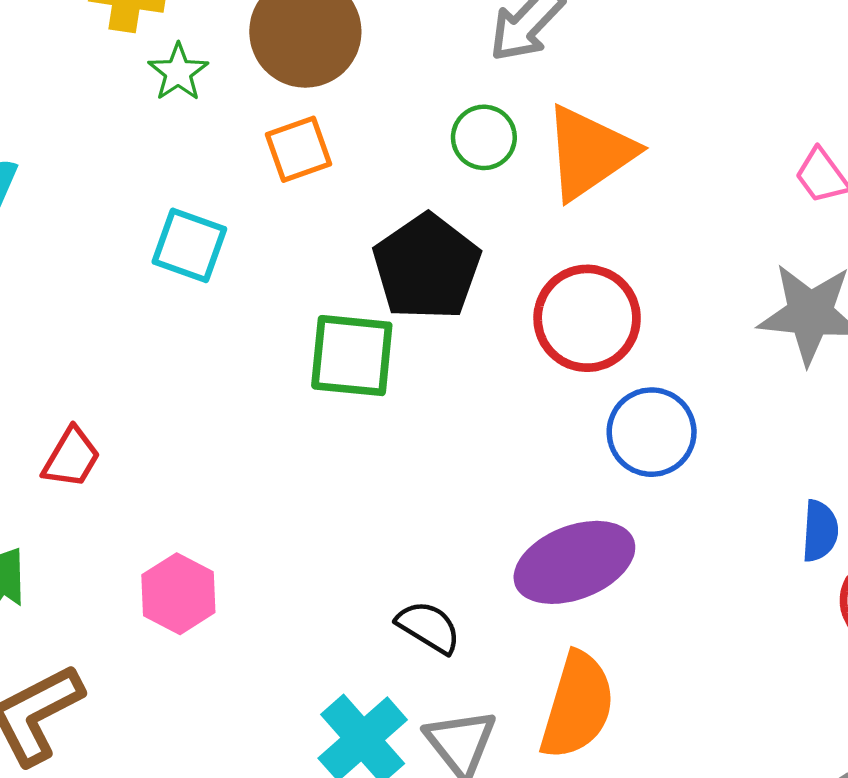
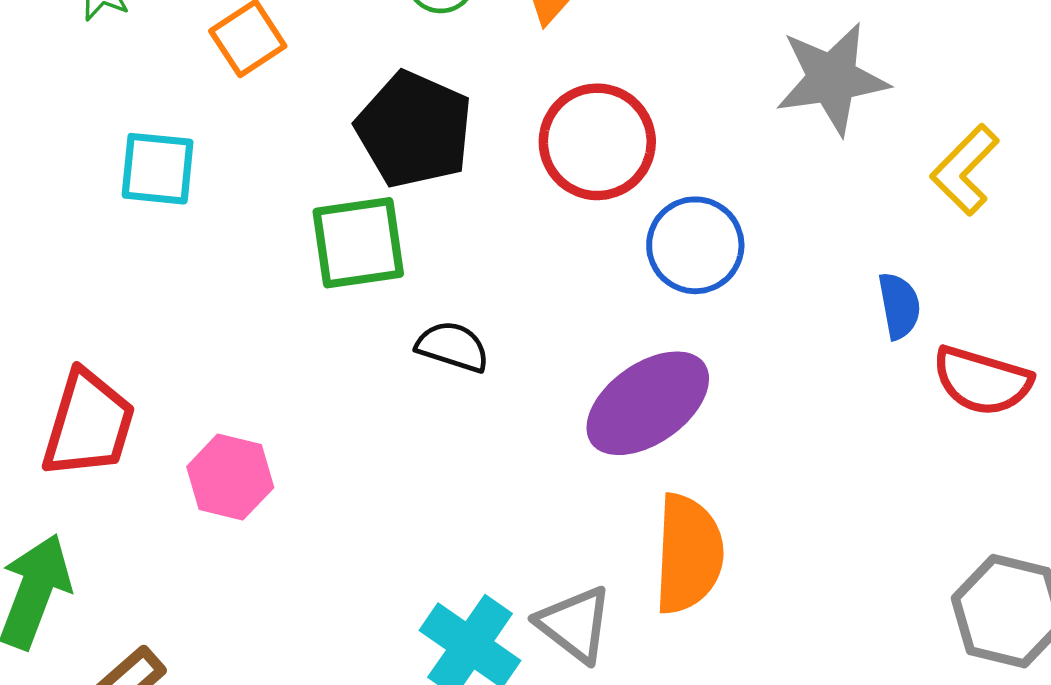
red trapezoid: (71, 458) -> (88, 424), size x1.6
pink hexagon: (178, 594) -> (230, 477), moved
black semicircle: (429, 627) -> (453, 347), moved

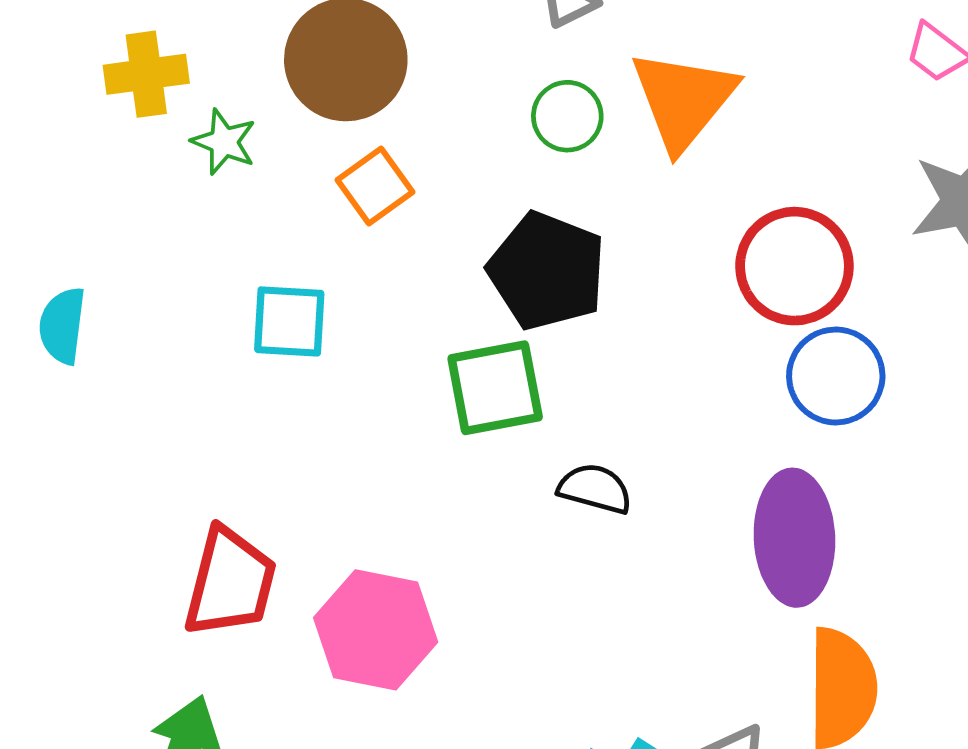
red circle: (597, 142) -> (794, 266), moved
purple ellipse: (648, 403) -> (794, 538), turned -55
pink hexagon: (230, 477) -> (376, 630), size x1.4

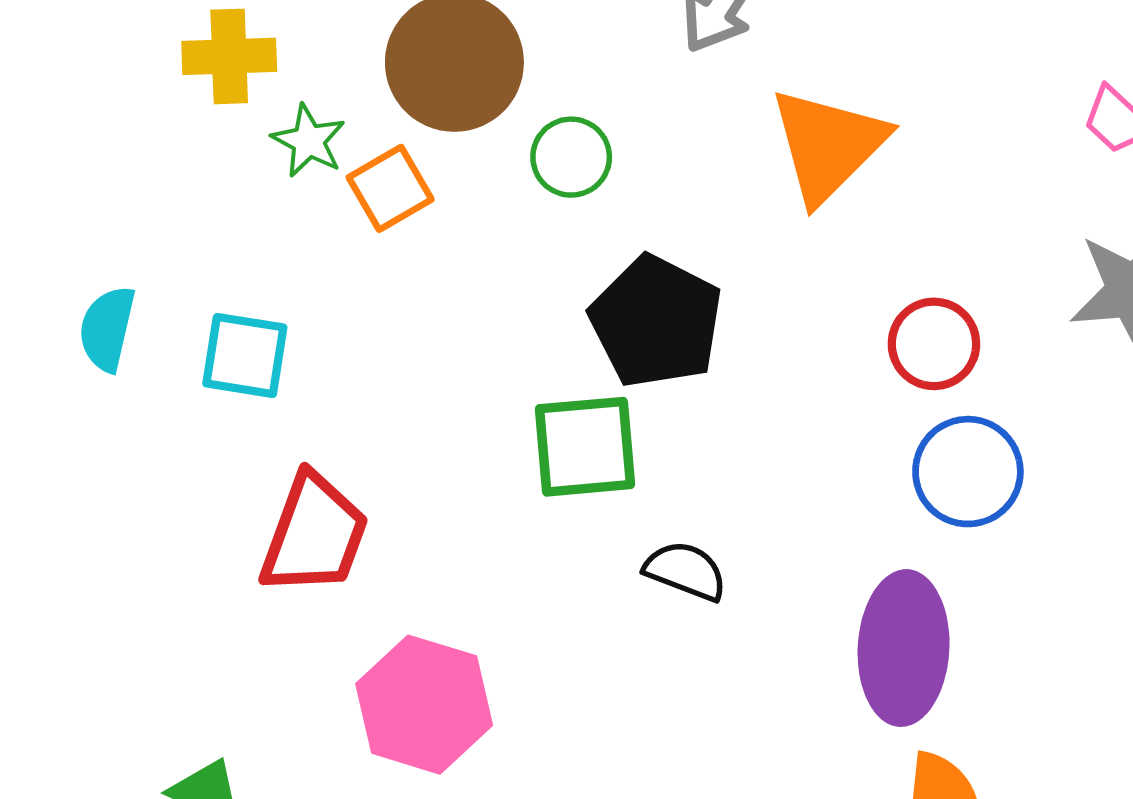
green circle: (567, 116) -> (571, 157), moved
orange square: (375, 186) -> (390, 188), moved
red circle: (794, 266) -> (934, 344), size x0.7
cyan square: (289, 321) -> (245, 355), moved
red trapezoid: (230, 582) -> (314, 534), moved

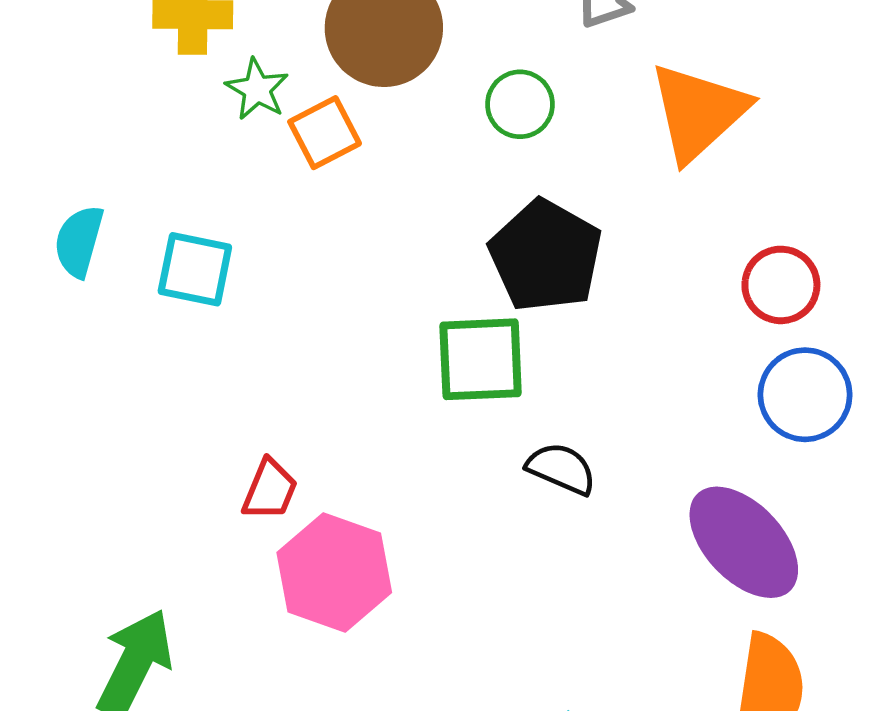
green circle: (571, 157) -> (520, 104), moved
red trapezoid: (314, 534) -> (270, 490), moved, size x0.6
purple ellipse: (904, 648) -> (744, 542), turned -49

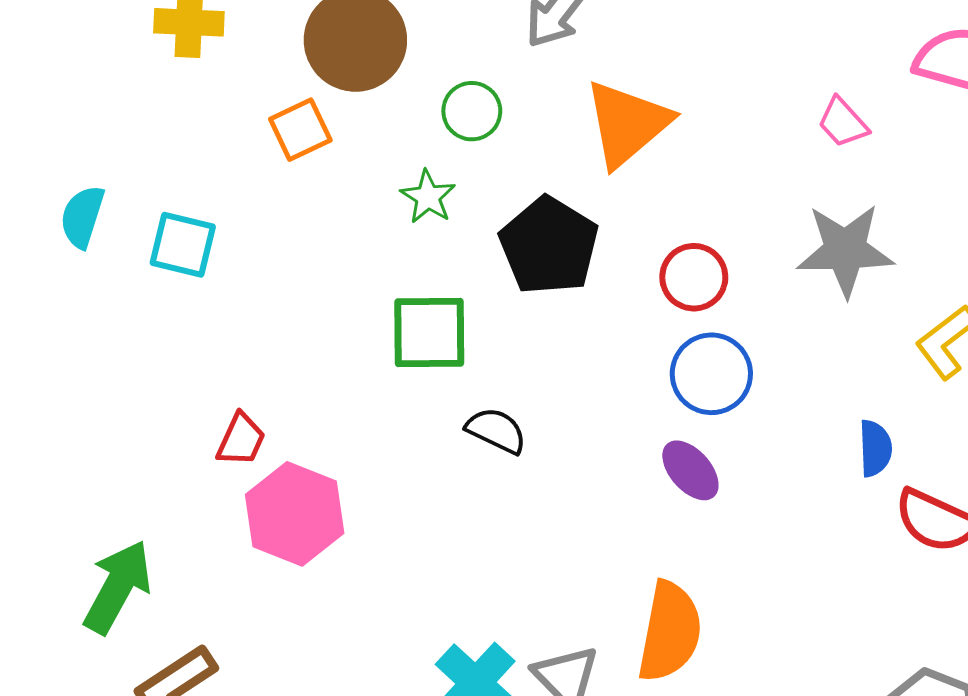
green star: (257, 89) -> (428, 197), moved
black pentagon: (546, 256) -> (549, 246), moved
purple ellipse: (744, 542) -> (690, 470), moved, size x0.6

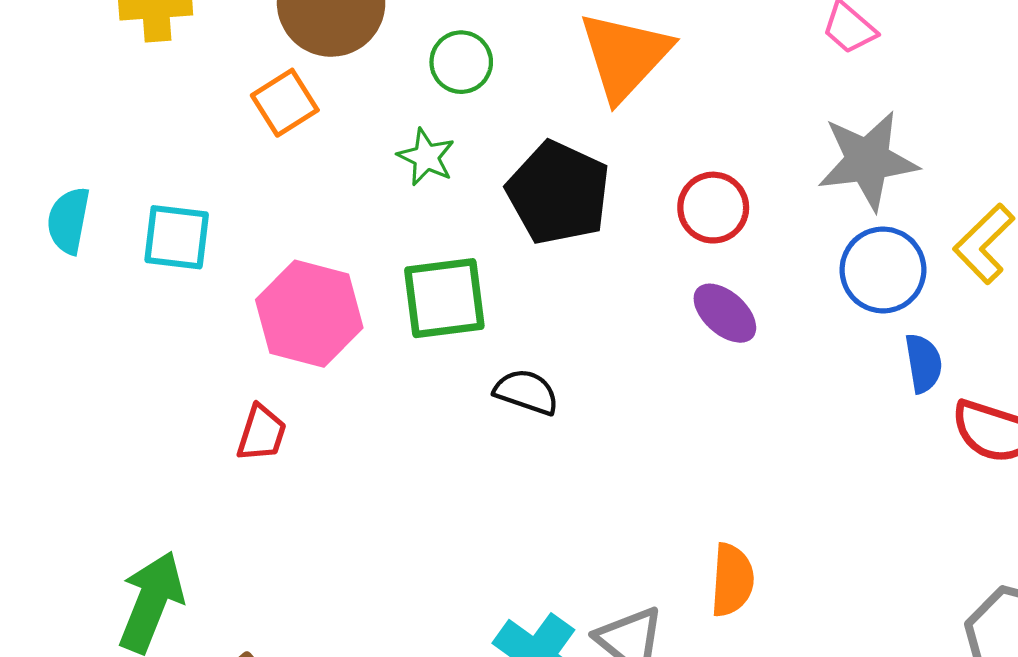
blue circle: (711, 374) -> (883, 270), moved
purple ellipse: (690, 470) -> (725, 313), moved
pink hexagon: (295, 514) -> (309, 314), moved
orange semicircle: (670, 632) -> (732, 580), size x0.7

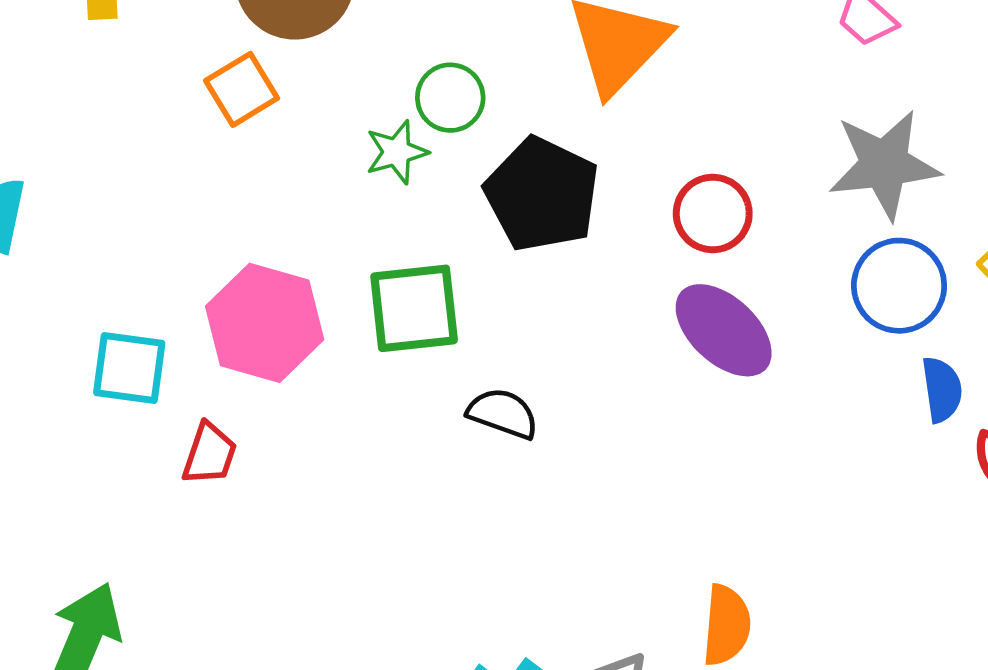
green circle: (461, 62) -> (450, 98), moved
green star: (426, 157) -> (397, 152), turned 30
cyan square: (177, 237) -> (129, 368), moved
purple ellipse: (725, 313) -> (724, 330), size x1.4

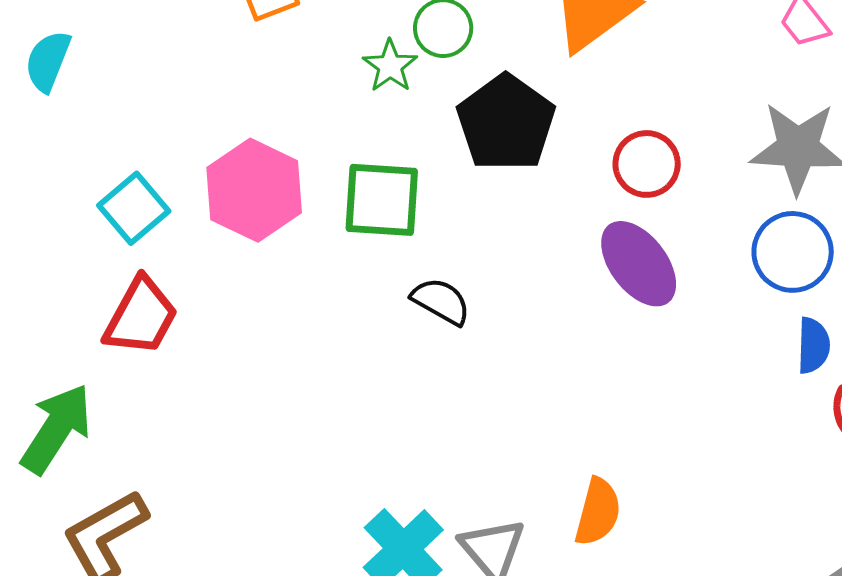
green star: (397, 152) -> (390, 66), turned -30
cyan square: (129, 368) -> (134, 208), turned 32
red trapezoid: (210, 454) -> (141, 317), moved, size x1.5

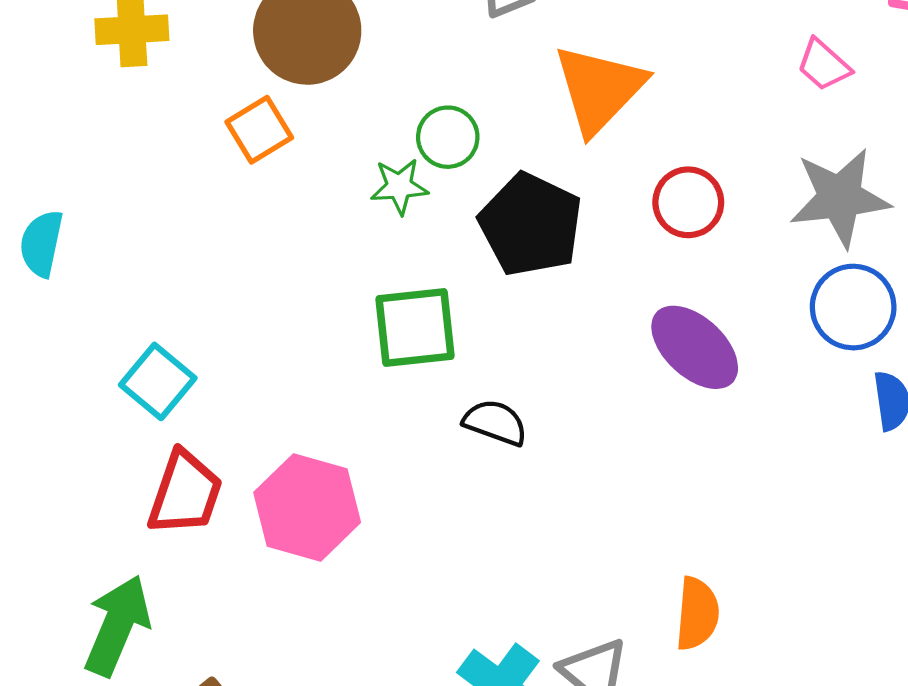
green star: (390, 66) -> (399, 186), turned -30
red circle: (647, 164) -> (688, 202), moved
pink hexagon: (254, 190) -> (307, 507), moved

